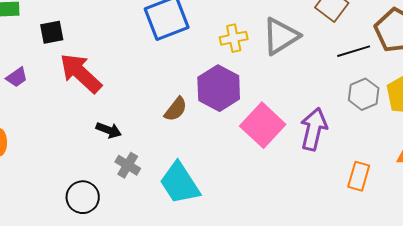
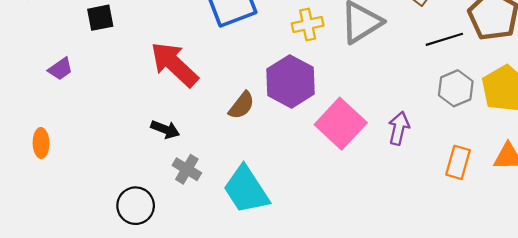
red arrow: (81, 73) -> (174, 64), moved
purple arrow: (314, 129) -> (399, 128), size x0.7
orange rectangle: (359, 176) -> (458, 162), moved

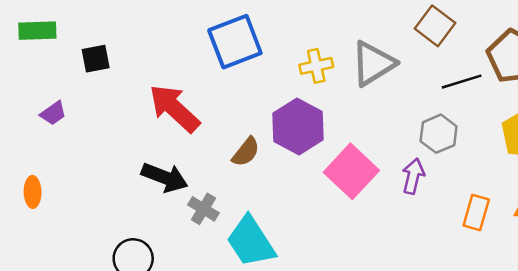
gray hexagon: (456, 88) -> (439, 134), moved
black arrow: (165, 129) -> (165, 177), size x1.5
gray cross: (187, 169) -> (203, 209), moved

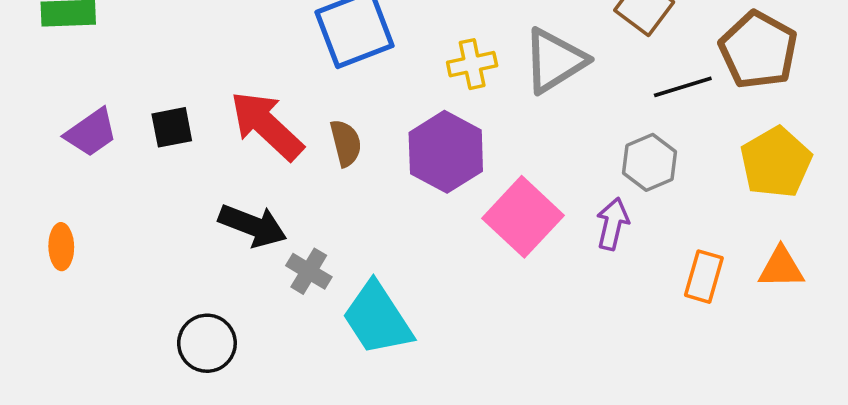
black square: (96, 59) -> (172, 127), moved
purple trapezoid: (53, 113) -> (91, 133), size x1.4
brown semicircle: (246, 152) -> (346, 143), moved, turned -52

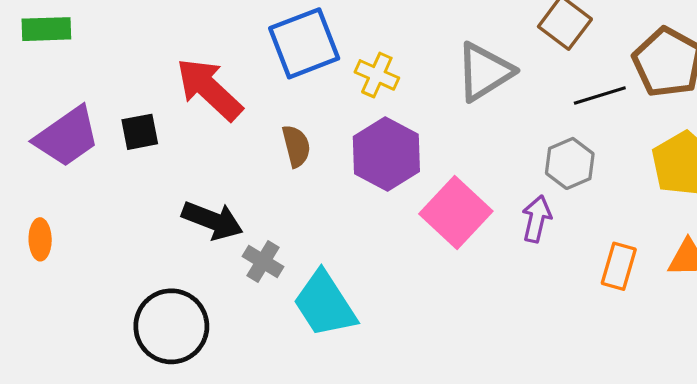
yellow cross: (472, 64) -> (377, 75), moved, turned 36
red arrow: (267, 126) -> (209, 89), moved
purple trapezoid: (91, 133) -> (67, 137), size x1.4
black circle: (207, 343) -> (171, 326), size x1.4

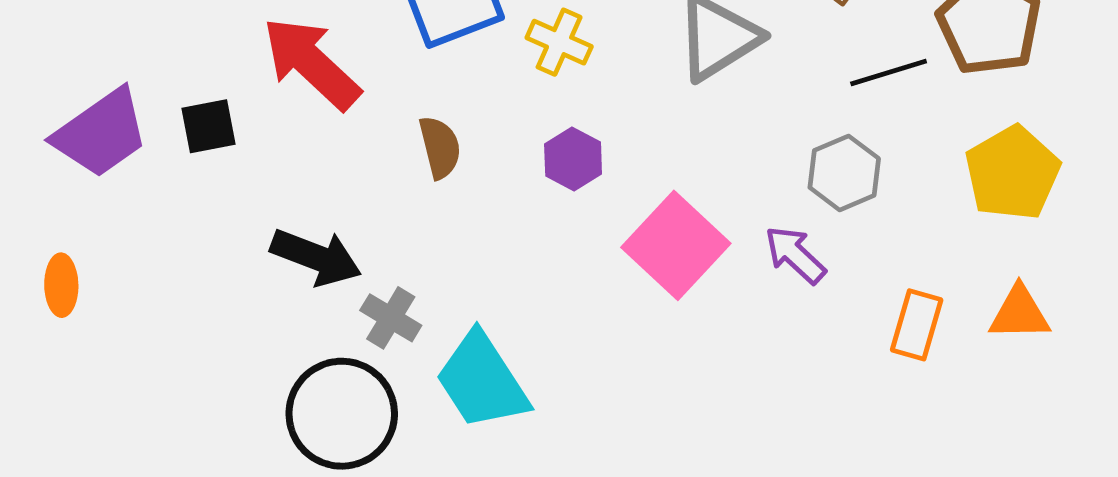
purple hexagon: (386, 154) -> (573, 159), size x0.6
purple arrow: (537, 219) -> (795, 255), turned -60
black circle: (171, 326) -> (342, 414), moved

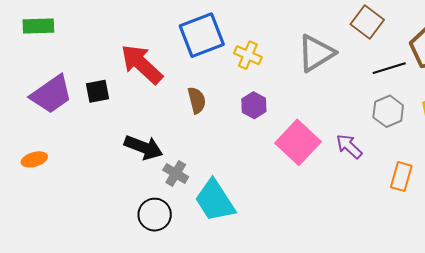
gray hexagon: (844, 173) -> (388, 111), moved
orange ellipse: (61, 285) -> (34, 159), turned 75
black circle: (342, 414) -> (155, 215), size x0.7

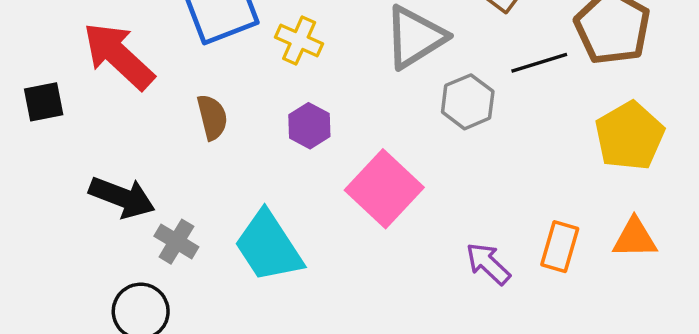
gray hexagon: (388, 111) -> (468, 102), moved
purple arrow: (349, 146) -> (488, 264), moved
cyan trapezoid: (215, 201) -> (268, 247), moved

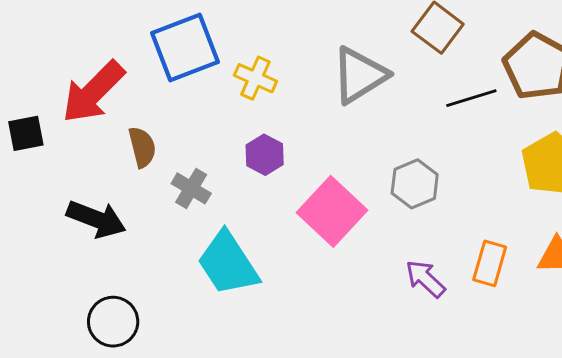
red arrow: (119, 56) -> (93, 92), turned -88
gray hexagon: (468, 102) -> (415, 184), moved
brown semicircle: (212, 117) -> (142, 147), moved
gray cross: (176, 242) -> (191, 188), moved

